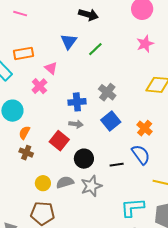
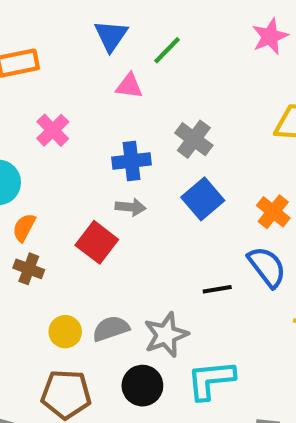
pink triangle: (51, 68) -> (129, 86), moved, turned -32
black circle: (84, 159) -> (142, 386), moved
cyan L-shape: (132, 207) -> (211, 380), moved

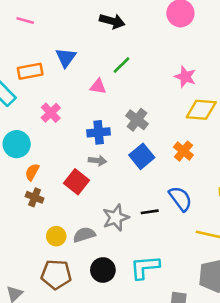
blue triangle: (111, 36) -> (66, 58), moved
pink star: (270, 36) -> (185, 77), moved, turned -30
orange cross: (273, 212) -> (183, 151), moved
gray star: (166, 335) -> (116, 218), moved

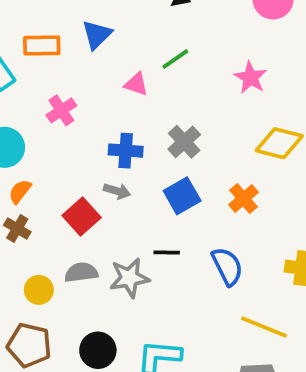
pink star: (185, 77) -> (250, 78), moved
black line: (150, 212) -> (167, 253), moved
gray semicircle: (84, 235) -> (81, 272), moved

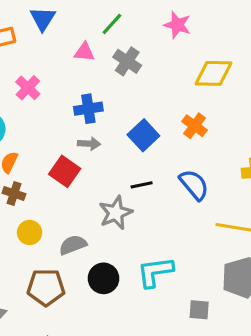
gray cross: (184, 142) -> (127, 61), moved
gray semicircle: (81, 272) -> (73, 245), moved
yellow circle: (39, 290) -> (30, 232), moved

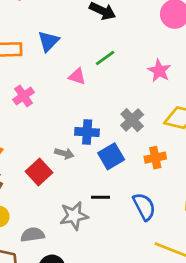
gray cross: (127, 61) -> (132, 120), moved
blue cross: (88, 109) -> (87, 132), moved
orange cross: (195, 126) -> (155, 158), turned 30

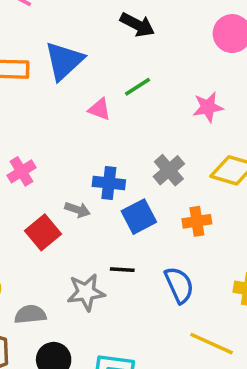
blue triangle: (48, 41) -> (64, 61), size x1.4
pink star: (159, 71) -> (208, 107), turned 30
pink cross: (24, 96) -> (21, 171), moved

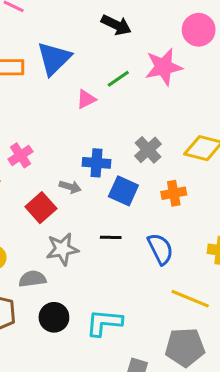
pink star: (208, 107) -> (164, 67), moved, size x1.4
pink triangle: (99, 109) -> (86, 99), turned -45
blue square: (139, 217) -> (123, 191), turned -36
gray star: (86, 292) -> (62, 249), moved

